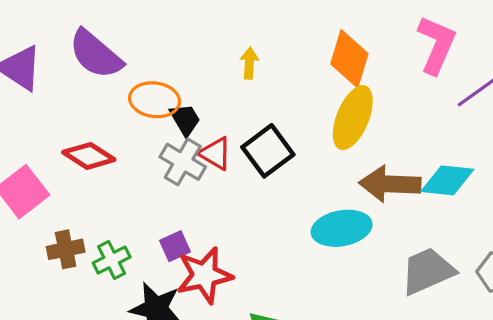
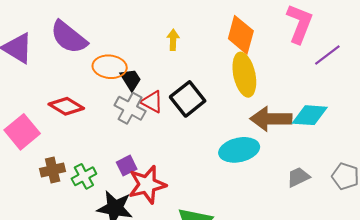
yellow ellipse: (353, 118) -> (244, 75), turned -33
gray trapezoid: (428, 271) -> (298, 177), size x0.6

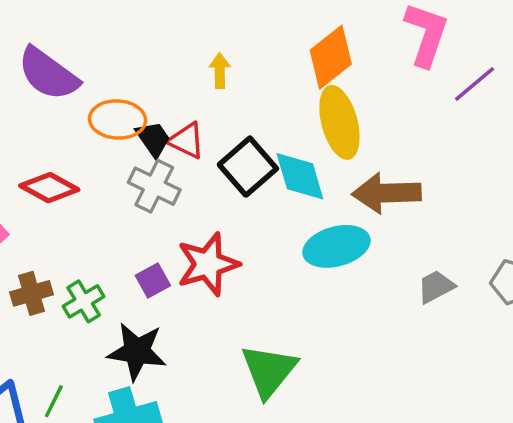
orange diamond: (241, 35) -> (331, 57), turned 39
red triangle: (152, 102) -> (186, 141), moved
cyan diamond: (310, 115) -> (300, 176), moved, turned 72
red star: (147, 185) -> (208, 264), moved

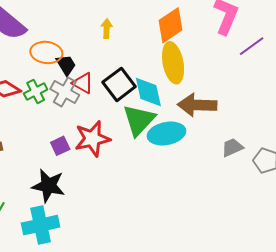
red triangle: (186, 141) -> (83, 83), moved
gray trapezoid: (436, 287) -> (232, 148), moved
green cross: (84, 301) -> (36, 91), moved
green triangle: (269, 371) -> (139, 120), moved

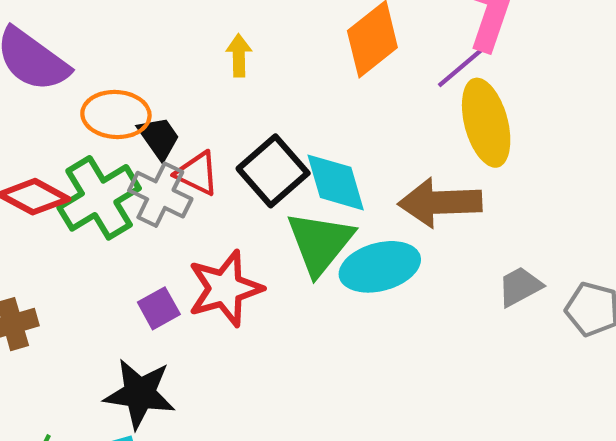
purple line: (252, 46) -> (462, 67), moved
yellow ellipse: (173, 63) -> (486, 123), moved
green cross: (36, 91) -> (99, 198), size x1.6

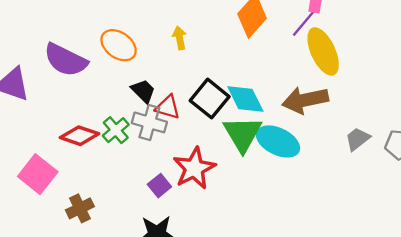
orange ellipse: (116, 114) -> (119, 45), moved, turned 42
green cross: (99, 198) -> (116, 130), size x0.6
cyan ellipse: (380, 267) -> (278, 141), turned 51

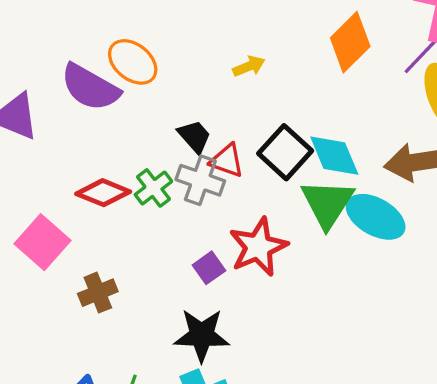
yellow arrow: (180, 38) -> (249, 66), turned 75
orange ellipse: (119, 45) -> (133, 62), moved

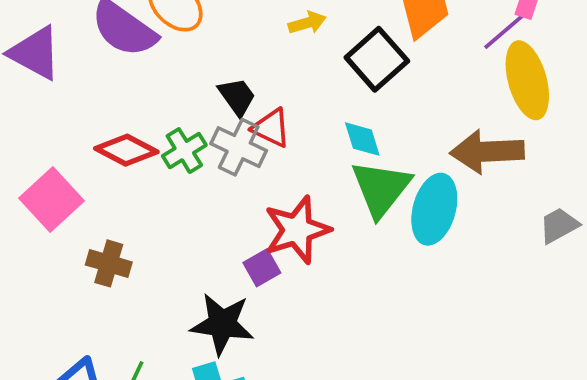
black square: (285, 152) -> (377, 59), moved
cyan diamond: (334, 156) -> (362, 139), moved, size x0.7
cyan ellipse: (376, 217) -> (434, 209), turned 70
purple square: (209, 268) -> (262, 268), moved
brown cross: (98, 293) -> (109, 263), turned 33

